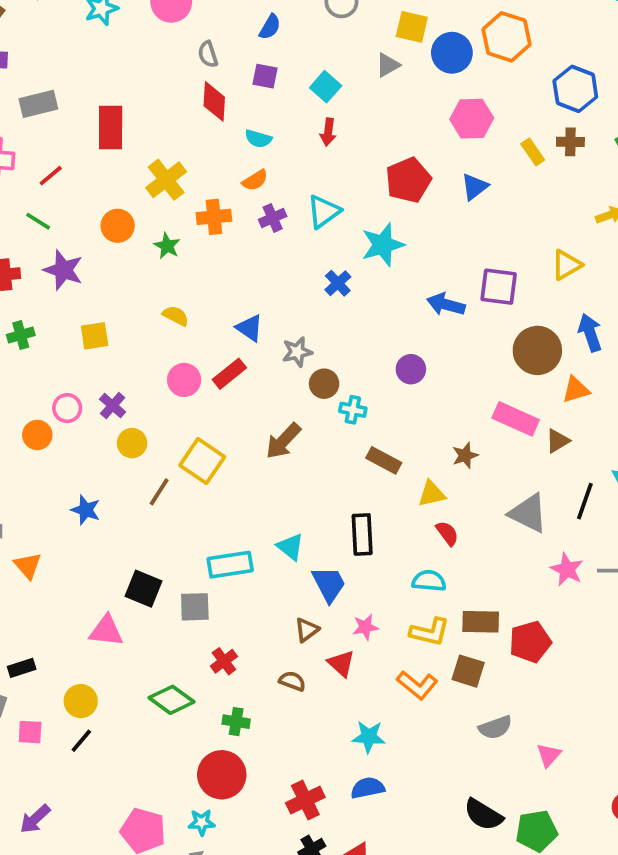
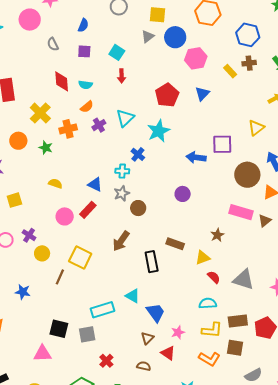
blue circle: (452, 53) -> (175, 37), moved
red diamond: (214, 101) -> (62, 81), moved
cyan cross: (353, 410) -> (122, 171), moved
gray triangle: (528, 513) -> (244, 280), moved
black rectangle: (362, 534) -> (152, 262), moved

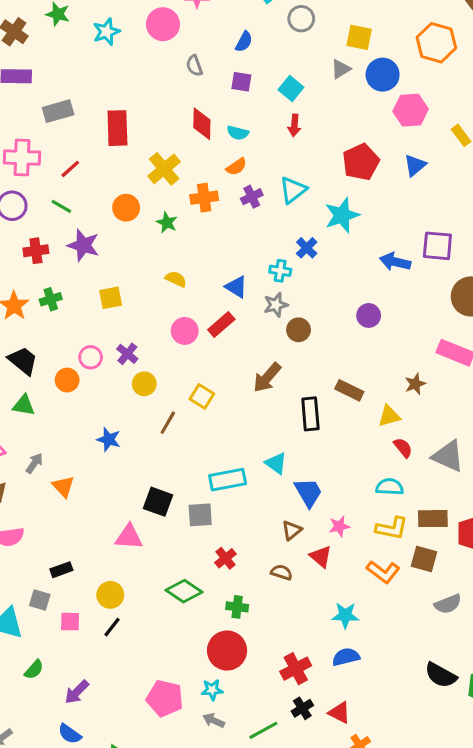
yellow square: (80, 258) -> (202, 396), size x0.7

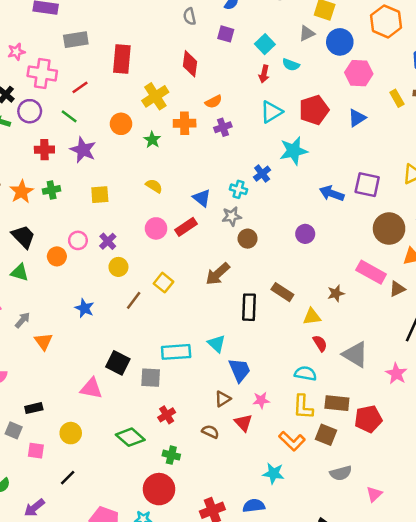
cyan semicircle: (238, 133) -> (291, 65), moved
cyan triangle: (293, 190) -> (271, 112), moved
yellow L-shape: (392, 528) -> (303, 407), turned 75
cyan star: (345, 615) -> (273, 473), moved
black line: (112, 627) -> (68, 478), moved

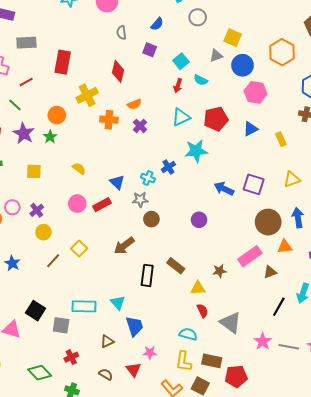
yellow rectangle: (397, 98) -> (281, 139), moved
purple cross: (223, 127) -> (140, 126), turned -32
green star: (152, 140) -> (50, 137), moved
pink rectangle: (371, 272) -> (250, 256), turned -70
brown triangle: (223, 399) -> (107, 341), moved

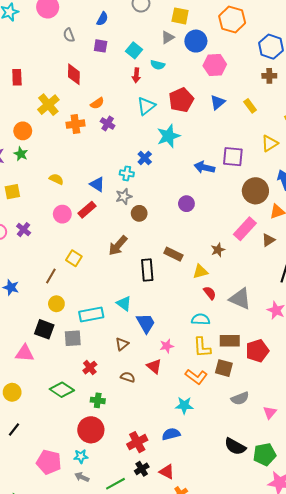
red rectangle: (63, 62) -> (17, 77), size x0.7
yellow circle: (43, 232) -> (56, 304), moved

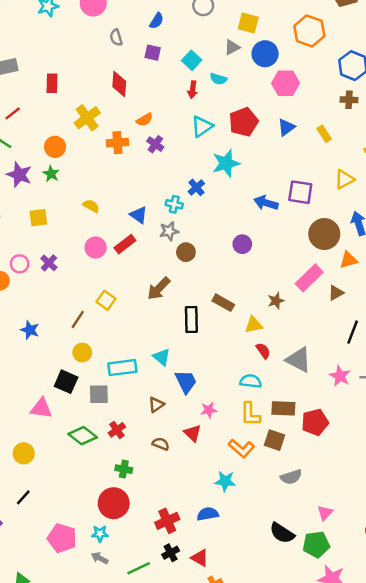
green diamond: (62, 390) -> (83, 436), moved
pink triangle: (270, 412) -> (325, 513), moved

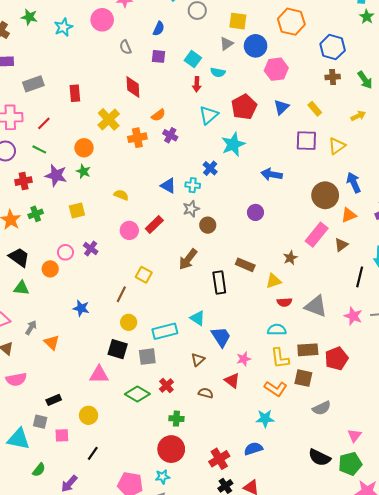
purple square: (300, 192) -> (306, 141), moved
blue triangle: (139, 215) -> (168, 186), moved
red semicircle: (263, 351) -> (284, 302), turned 128

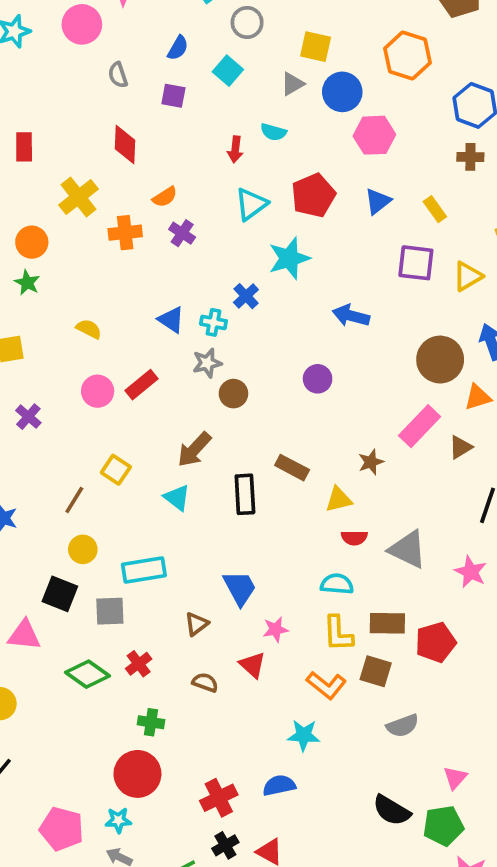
cyan square: (193, 59) -> (228, 71), moved
cyan triangle: (198, 318) -> (177, 498), moved

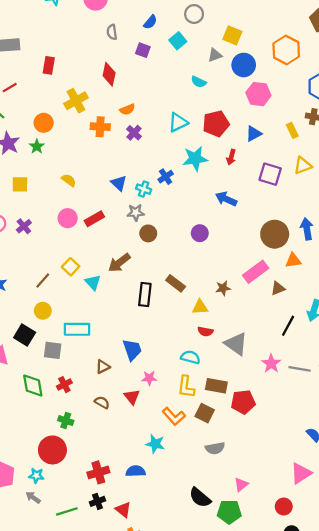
red arrow: (235, 149) -> (231, 157), moved
yellow rectangle: (435, 209) -> (292, 130), moved
yellow triangle: (468, 276) -> (303, 166), moved
cyan triangle: (177, 498) -> (93, 282), moved
green diamond: (87, 674) -> (33, 385), turned 35

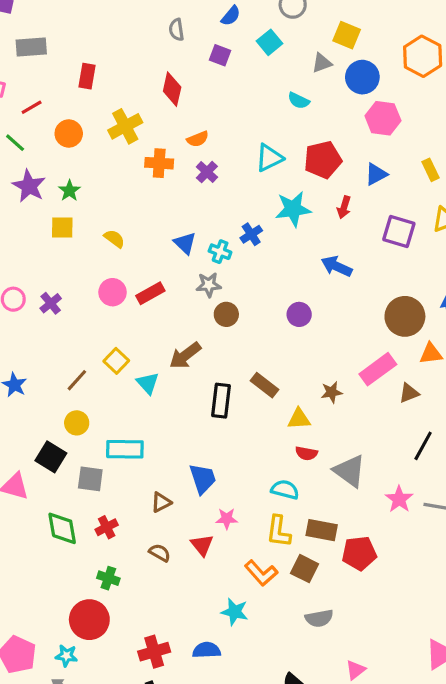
orange circle: (44, 123) -> (69, 133), moved
yellow square: (20, 184) -> (62, 228), moved

